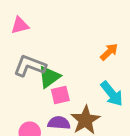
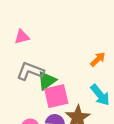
pink square: (60, 95) -> (56, 96), size x1.5

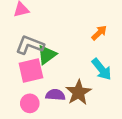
pink square: (56, 96) -> (31, 71), moved

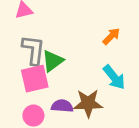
gray L-shape: (30, 45) -> (33, 50), turned 76
brown star: (78, 92) -> (88, 103), turned 30

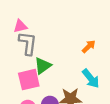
gray L-shape: (33, 50) -> (28, 43), moved

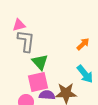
green triangle: (43, 66) -> (40, 62), turned -36
pink square: (29, 80) -> (38, 82), moved

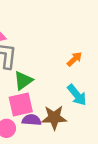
green triangle: (40, 62) -> (23, 81), turned 36

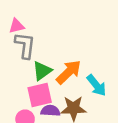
orange arrow: (74, 59) -> (69, 72), moved, size x1.6

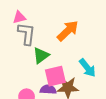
orange arrow: (69, 72) -> (68, 31), moved
pink square: (40, 95) -> (55, 76), moved

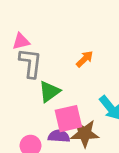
orange arrow: (68, 31) -> (85, 59), size x0.6

